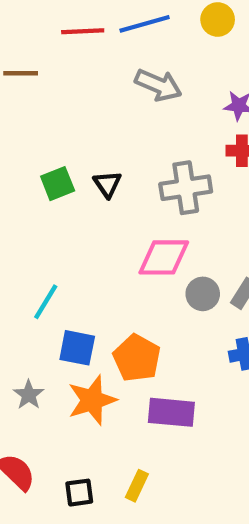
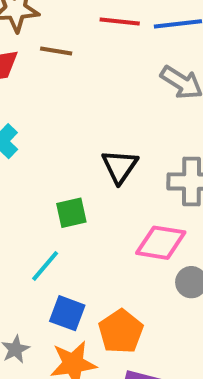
green square: (58, 184) -> (71, 213), moved
black triangle: (107, 184) -> (120, 166), size x1.4

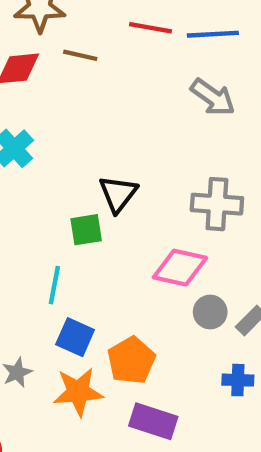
black triangle: (120, 166) -> (118, 194), moved
cyan line: (45, 266) -> (54, 285), turned -33

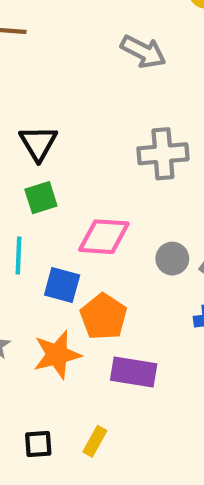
black triangle: (118, 194) -> (38, 143), moved
pink diamond: (180, 268) -> (104, 237), moved
blue square: (75, 337) -> (62, 285), moved

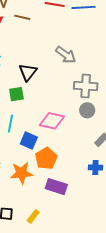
gray arrow: (143, 52) -> (66, 55), moved
green square: (41, 198) -> (16, 94), moved
gray circle: (172, 259) -> (87, 110), moved

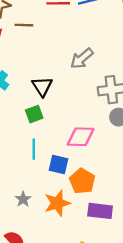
gray arrow: (66, 55) -> (82, 58), turned 115

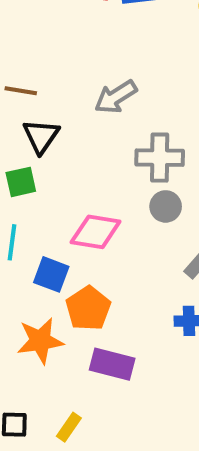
brown line: (24, 25) -> (21, 91), moved

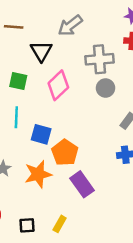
black triangle: (41, 136) -> (41, 51), moved
green square: (21, 182) -> (18, 81), turned 30
pink diamond: (96, 232) -> (58, 85), moved, turned -48
purple rectangle: (112, 364) -> (82, 184), turned 45

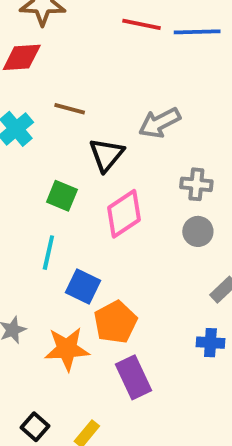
gray cross: (99, 59) -> (196, 184), size x0.7
black square: (27, 225) -> (35, 427), turned 35

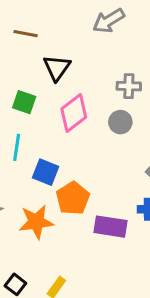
gray arrow: (160, 123) -> (109, 21), moved
gray circle: (198, 231) -> (120, 122), moved
purple rectangle: (133, 377) -> (111, 227), moved, turned -52

